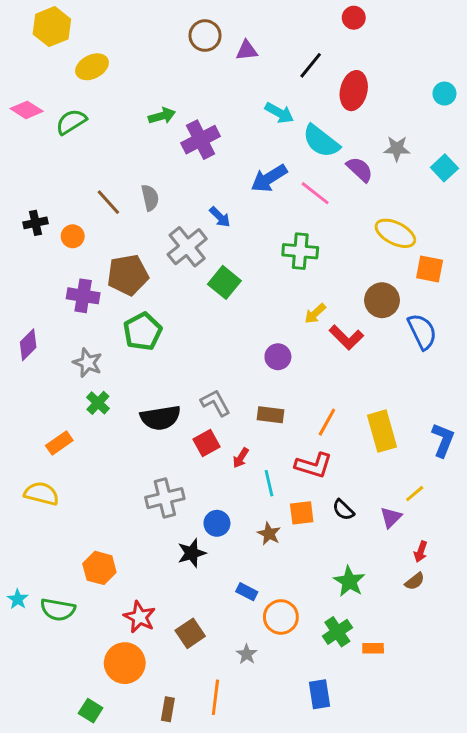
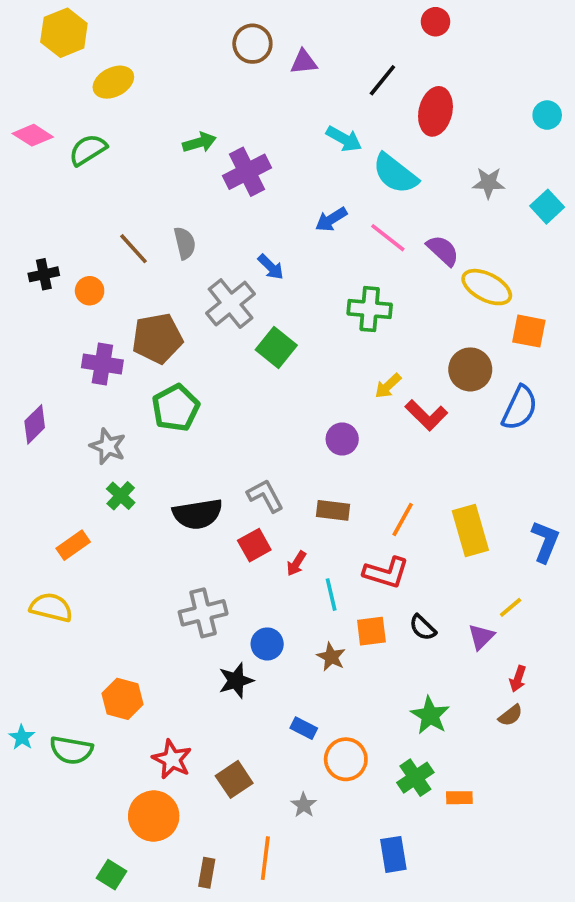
purple semicircle: (360, 169) -> (443, 250), moved
blue arrow: (269, 178) -> (331, 219), size x0.7
blue semicircle: (422, 331) -> (520, 408), turned 51

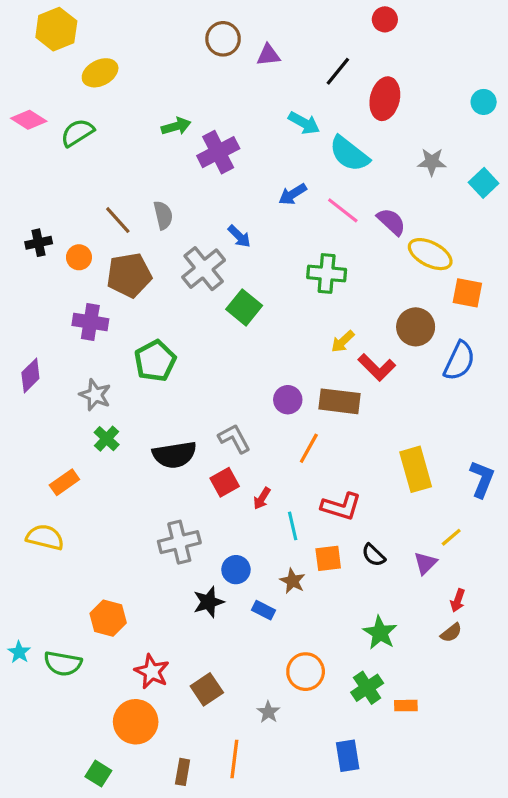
brown pentagon: (157, 338) -> (129, 275), moved
purple circle: (342, 439) -> (288, 400), moved
brown rectangle: (333, 510) -> (340, 401), moved, size x1.4
orange line: (403, 520) -> (309, 448), moved
blue rectangle: (304, 728) -> (263, 610), moved

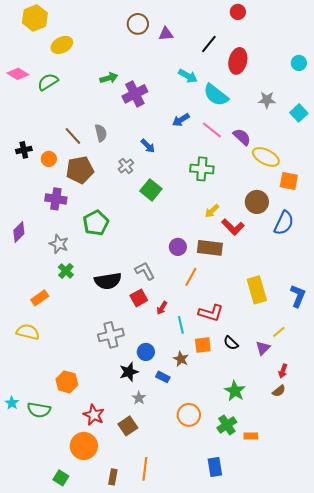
gray cross: (204, 269) -> (126, 166), size x0.6
gray star: (268, 712) -> (139, 398), moved

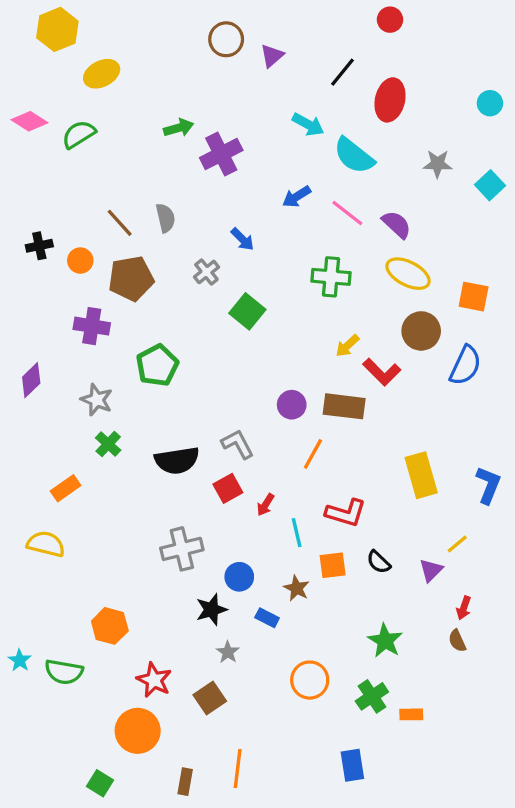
purple triangle: (166, 34) -> (272, 56), turned -35
yellow ellipse: (266, 157) -> (408, 274), moved
brown semicircle: (279, 391) -> (457, 641), turned 104

